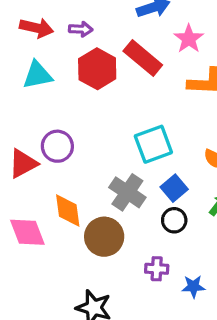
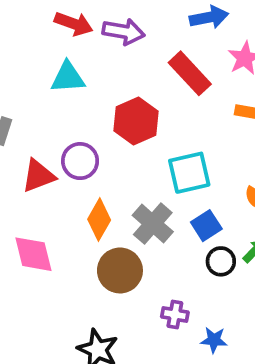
purple arrow: (81, 29) -> (123, 32), size x1.5
red hexagon: (97, 69) -> (136, 121), moved
orange diamond: (68, 210) -> (99, 220), moved, turned 30
black circle: (174, 220) -> (221, 261), moved

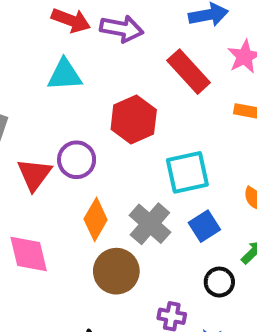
red triangle: (38, 176) -> (34, 174), turned -33
black circle: (221, 261) -> (219, 282), moved

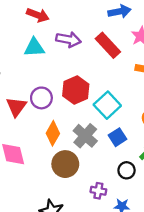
purple arrow: (122, 29) -> (68, 39), moved
red hexagon: (134, 119) -> (76, 90), moved
cyan square: (187, 172) -> (107, 105), turned -30

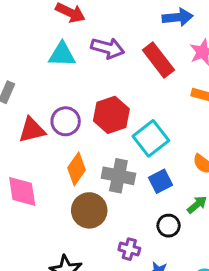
red triangle: (16, 107) -> (32, 130), turned 35
gray cross: (85, 136) -> (118, 176), turned -35

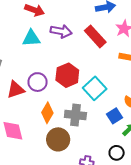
blue square: (160, 181) -> (114, 116), moved
black circle: (169, 226) -> (117, 153), moved

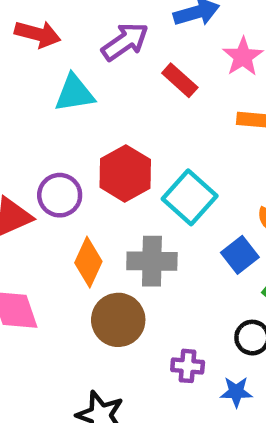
purple arrow: (61, 31) -> (125, 42), moved, turned -40
red rectangle: (95, 36) -> (180, 80), size x0.7
cyan triangle: (31, 38) -> (74, 93), moved

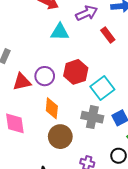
gray cross: (152, 261) -> (92, 117), moved
orange diamond: (88, 262) -> (52, 108), turned -30

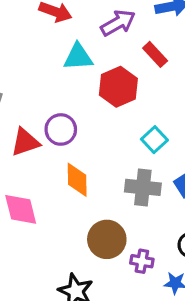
red hexagon: (76, 72) -> (118, 87), moved
cyan square: (102, 88) -> (154, 140), size x0.7
brown circle: (60, 137) -> (107, 239), moved

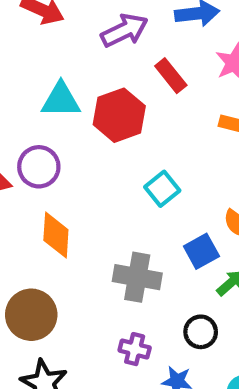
cyan triangle: (78, 57) -> (61, 100), moved
gray cross: (143, 187) -> (137, 277), moved
brown circle: (107, 239) -> (31, 315), moved

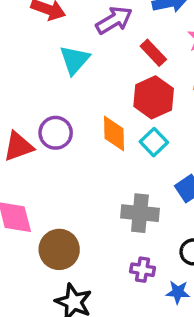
cyan triangle: (61, 100) -> (75, 60), moved, turned -44
red hexagon: (119, 115) -> (154, 97), moved
orange diamond: (56, 235) -> (114, 134), moved

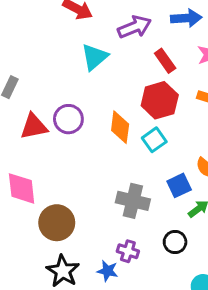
blue star: (178, 292) -> (108, 271), moved

